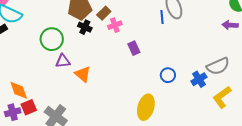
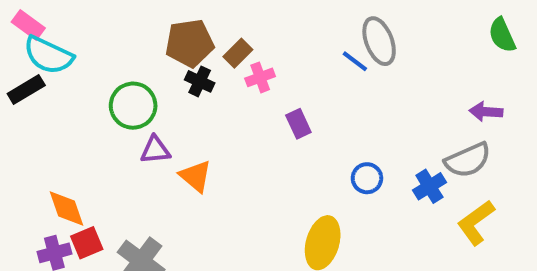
blue line: (162, 17) -> (355, 61), turned -48
purple arrow: (230, 25) -> (486, 112), moved

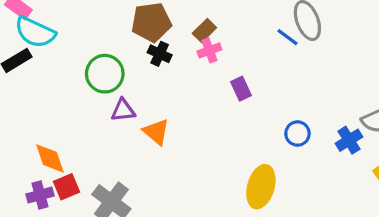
brown rectangle: (238, 53) -> (204, 30), moved

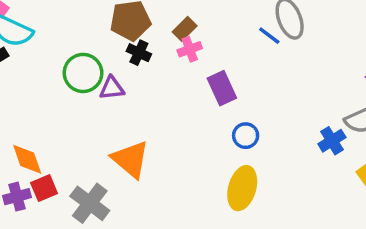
purple rectangle: (241, 89) -> (222, 88), size x1.4
purple triangle: (123, 110) -> (112, 88), moved
orange triangle: (156, 132) -> (130, 159), moved, size x1.4
blue circle: (297, 134) -> (246, 136), moved

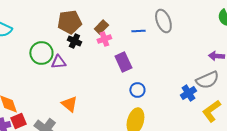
blue line: (269, 36) -> (138, 31), moved, turned -40
orange triangle: (130, 159) -> (69, 104), size x0.7

